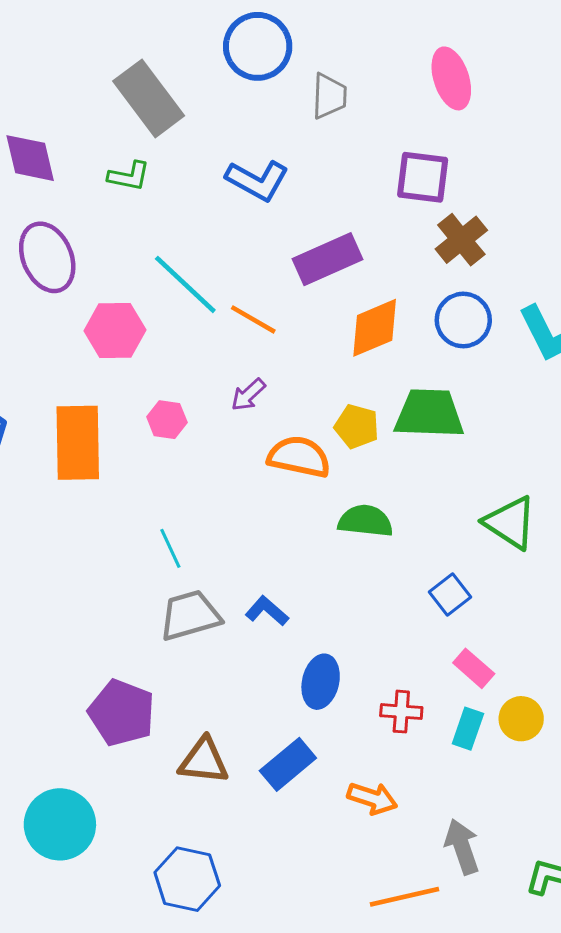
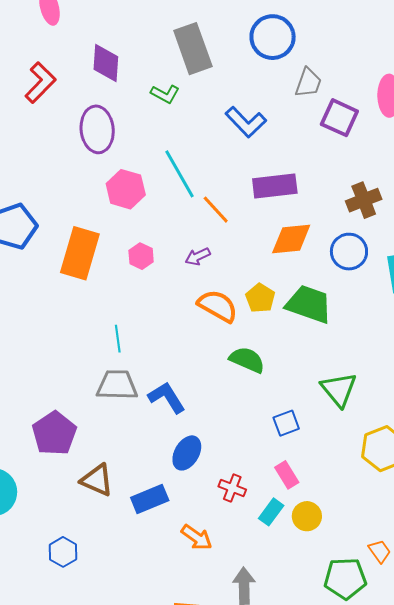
purple square: (423, 177) -> (339, 118), moved
blue L-shape: (267, 611) -> (167, 397), size x1.4
blue hexagon: (187, 879) -> (63, 552), size x0.7

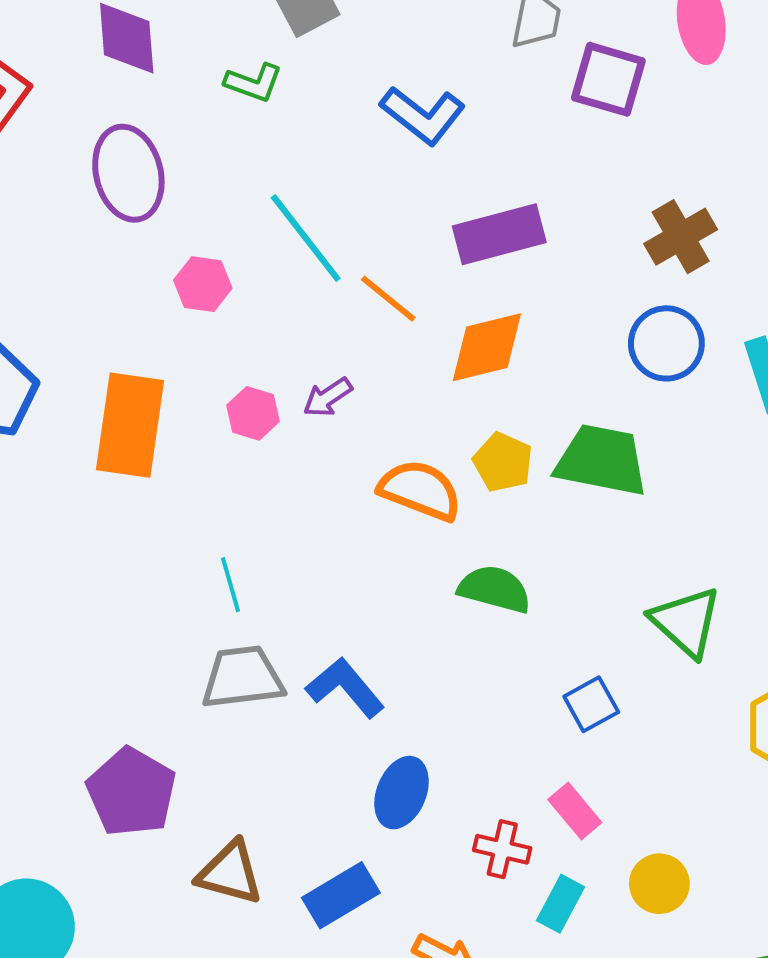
pink hexagon: (126, 189) -> (203, 284), size x0.7
orange diamond: (291, 239) -> (487, 347), moved
purple arrow: (198, 256) -> (328, 397), moved
pink rectangle: (287, 475) -> (575, 811), moved
cyan rectangle: (271, 512) -> (561, 904), moved

